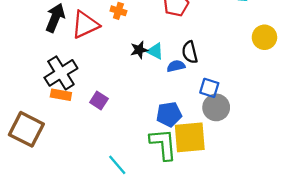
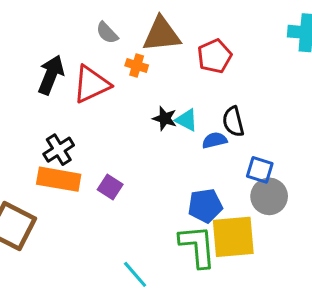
black star: (139, 50) -> (165, 118), turned 30
black cross: (61, 73) -> (59, 150), size x0.7
orange rectangle: (61, 95) -> (59, 179), size x1.5

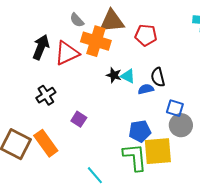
red pentagon: (215, 56) -> (146, 35), turned 30
orange cross: (137, 65) -> (96, 41), size x2.0
orange rectangle: (59, 179) -> (46, 143), moved, turned 44

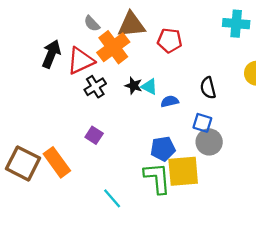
orange cross: (96, 41) -> (113, 47), turned 36
black semicircle: (158, 77) -> (208, 88), moved
black cross: (46, 95) -> (95, 87), moved

